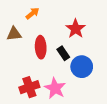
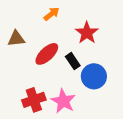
orange arrow: (32, 13) -> (51, 14), moved
red ellipse: (41, 47) -> (47, 54), turned 50

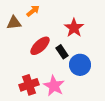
orange arrow: (51, 14) -> (33, 11), moved
brown triangle: (16, 39) -> (14, 23), moved

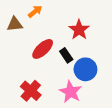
red cross: (29, 85) -> (31, 91), turned -30
pink star: (54, 86) -> (70, 92), moved

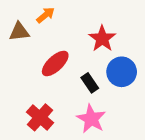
black rectangle: (66, 55) -> (90, 83), moved
blue circle: (85, 69) -> (122, 72), moved

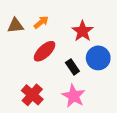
orange arrow: (46, 15) -> (41, 22), moved

